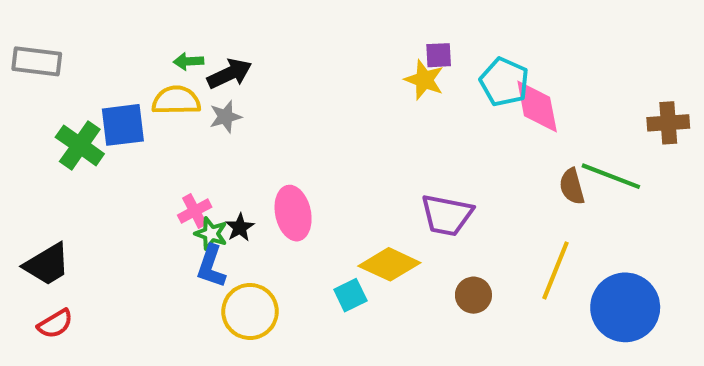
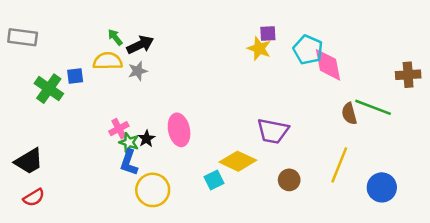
green arrow: (188, 61) -> (115, 37), turned 54
blue square: (123, 125) -> (75, 76), size x0.6
blue circle: (625, 307) -> (382, 187), size x0.7

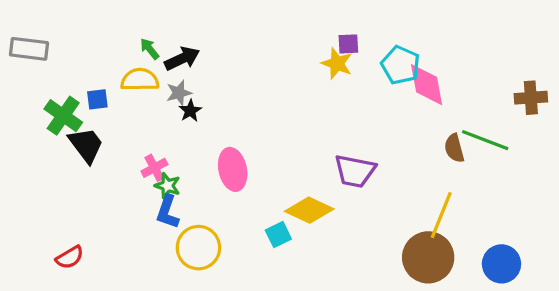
black star: (146, 139) -> (190, 111), moved
black trapezoid: (29, 161) -> (86, 145), moved, turned -96
brown circle: (289, 180) -> (428, 257), moved, size x1.8
blue circle: (382, 187) -> (501, 264), moved
red semicircle: (34, 197) -> (70, 257), moved

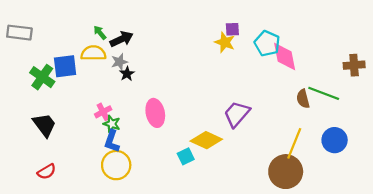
blue square: (97, 99) -> (65, 66), size x1.6
black trapezoid: (86, 145) -> (44, 125), moved
purple trapezoid: (355, 171) -> (237, 114), turned 120
yellow circle: (198, 248) -> (116, 165), moved
blue circle: (501, 264) -> (335, 140), moved

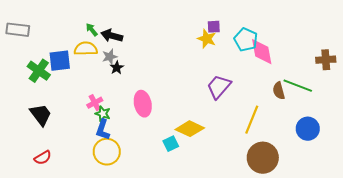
black arrow: (122, 39) -> (112, 36), turned -140
purple trapezoid: (237, 114) -> (219, 87), moved
yellow line: (294, 143) -> (252, 120), moved

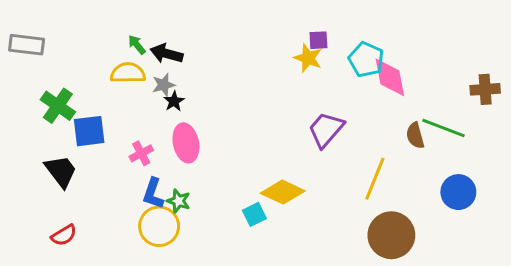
blue square: (60, 61) -> (89, 131), moved
pink ellipse: (143, 104) -> (186, 143), moved
green star: (103, 114) -> (178, 201), moved

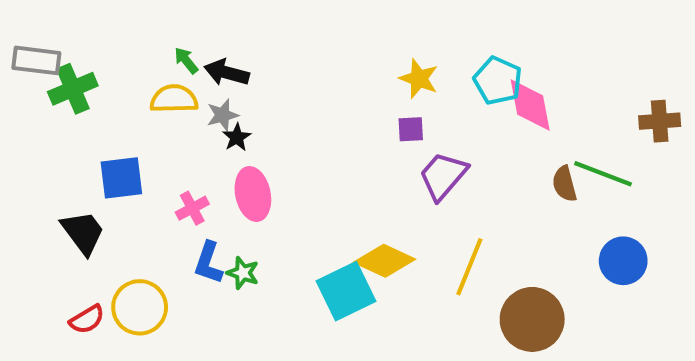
purple square: (318, 40) -> (411, 129), moved
green cross: (58, 106) -> (73, 89), moved, turned 32
yellow line: (375, 179) -> (469, 267), moved
cyan square: (254, 214) -> (346, 291), size x1.8
yellow circle: (159, 226) -> (140, 307), moved

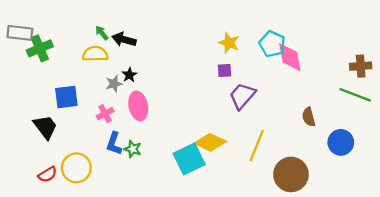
gray star: (223, 115) -> (114, 84), moved
green line: (603, 174) -> (355, 95), moved
brown semicircle: (565, 184) -> (309, 117), moved

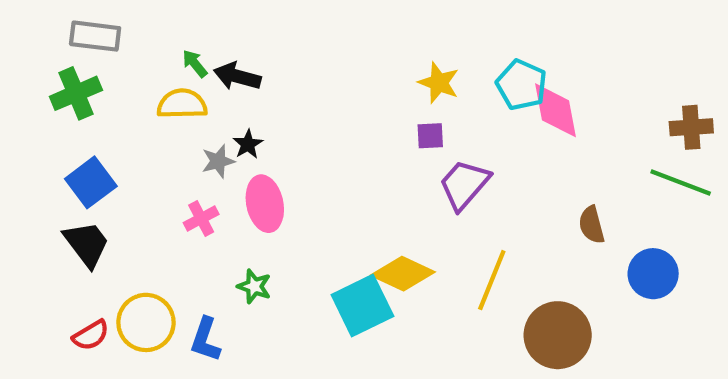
gray rectangle: (20, 33) -> (95, 36), moved
blue square: (66, 97) -> (91, 182), moved, turned -30
blue L-shape: (114, 143) -> (205, 339), moved

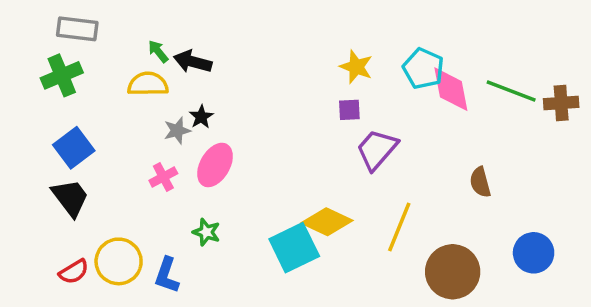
green line: (681, 182) -> (511, 91), moved
pink ellipse: (265, 204) -> (215, 165), turned 42
blue circle: (653, 274) -> (534, 253), moved

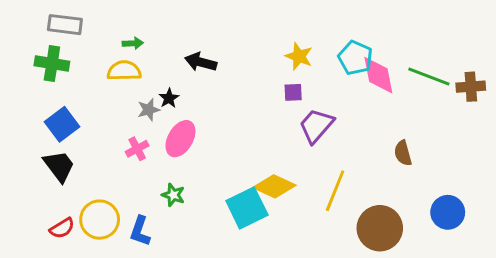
green arrow: (158, 51) -> (133, 43), turned 126
black arrow: (193, 62) -> (201, 62), moved
green cross: (62, 75) -> (52, 64), turned 32

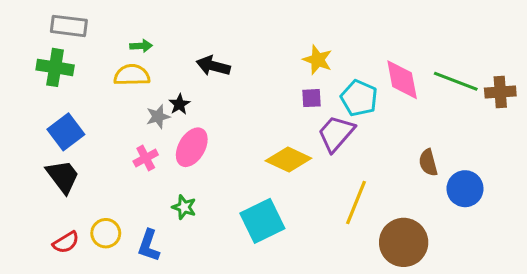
cyan pentagon: (355, 58) -> (359, 98), moved
yellow diamond: (274, 186) -> (288, 160), moved
blue circle: (448, 212) -> (465, 189), moved
yellow circle: (100, 220) -> (106, 233), size x0.7

